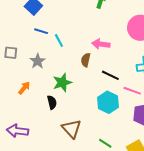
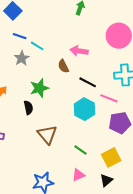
cyan line: (59, 40) -> (37, 46), turned -32
brown semicircle: (86, 60) -> (63, 66), turned -40
gray star: (38, 61) -> (22, 58), moved

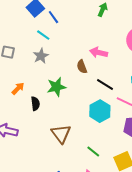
blue line: (20, 36) -> (53, 17), moved, turned 32
cyan line: (37, 46) -> (43, 35), moved
black semicircle: (28, 108) -> (35, 104), moved

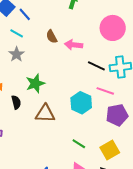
brown semicircle: (82, 67) -> (52, 37), moved
black line: (105, 84) -> (96, 66), moved
brown triangle: (61, 134) -> (45, 114), moved, turned -45

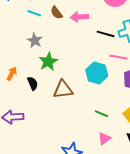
cyan line: (17, 33) -> (34, 13), moved
gray star: (16, 54) -> (35, 40), moved

